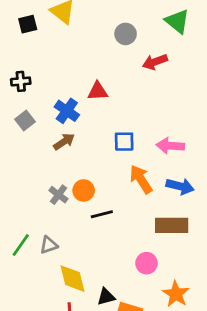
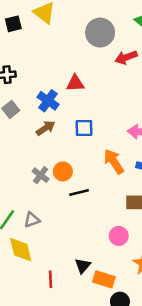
gray circle: (126, 34) -> (100, 33), size x1.5
blue square: (124, 142) -> (84, 128), moved
yellow diamond: (72, 279) -> (21, 250), moved
black triangle: (106, 297) -> (83, 266), turned -35

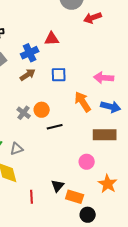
blue cross: (48, 101) -> (30, 53), turned 30

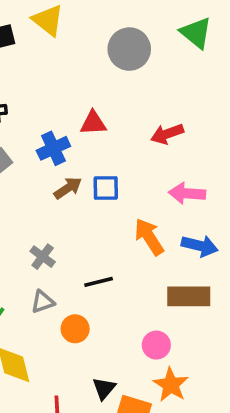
red arrow: (93, 18) -> (167, 134), moved
brown arrow: (28, 75) -> (68, 188), moved
orange circle: (42, 110) -> (75, 329), moved
gray triangle: (17, 149) -> (43, 302), moved
orange star: (108, 184) -> (171, 385), moved

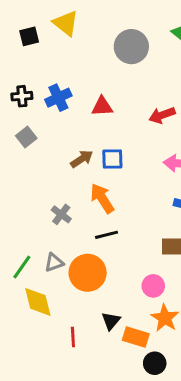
blue cross: (53, 148) -> (58, 98), moved
orange arrow: (149, 237) -> (102, 198), moved
gray triangle: (43, 302) -> (54, 263), moved
orange circle: (75, 329) -> (88, 273), size x1.6

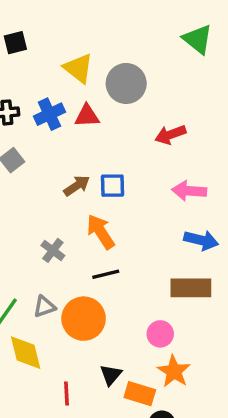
yellow triangle: (66, 23) -> (78, 68), moved
gray circle: (131, 47) -> (126, 83), moved
red triangle: (102, 106) -> (87, 116), moved

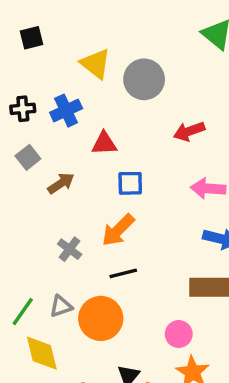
red triangle: (87, 116) -> (104, 143), moved
brown arrow: (77, 186) -> (61, 183), moved
orange arrow: (101, 232) -> (118, 230), turned -102

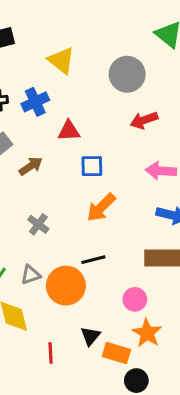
gray circle: (144, 79) -> (127, 74), moved
orange arrow: (118, 230) -> (101, 207), moved
black line: (123, 273) -> (93, 260), moved

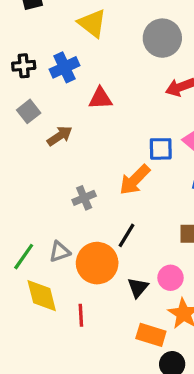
blue square: (92, 166) -> (161, 149), moved
gray cross: (38, 224) -> (84, 198), moved, turned 30
black line: (93, 260) -> (126, 235), turned -45
black triangle: (90, 336) -> (138, 288), moved
red line: (51, 353) -> (81, 315), moved

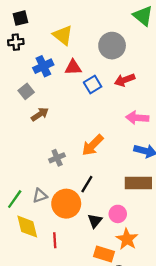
black cross: (24, 66) -> (16, 42), moved
red triangle: (100, 98) -> (73, 67), moved
gray square: (29, 111) -> (26, 91), moved
blue square: (161, 149) -> (93, 85), moved, turned -30

